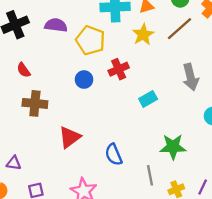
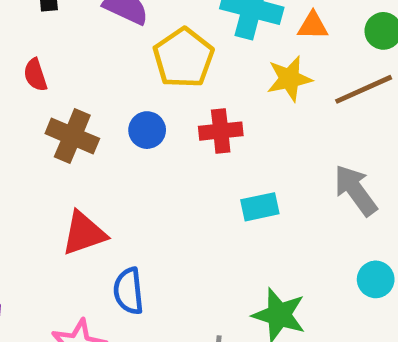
gray arrow: (191, 77) -> (356, 190), turned 140
brown cross: (35, 103) -> (72, 136), moved
blue semicircle: (114, 155) -> (129, 291), moved

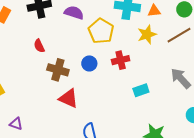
red triangle: (84, 233) -> (68, 98), moved, turned 50

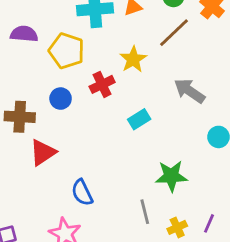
yellow star: (147, 34) -> (133, 59), moved
red triangle: (68, 98) -> (43, 152), turned -45

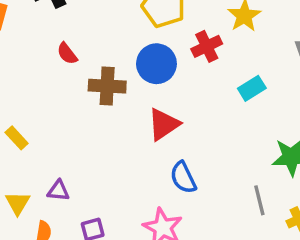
blue circle: (61, 99) -> (156, 64), size x1.5
red triangle: (43, 152) -> (164, 124), moved

